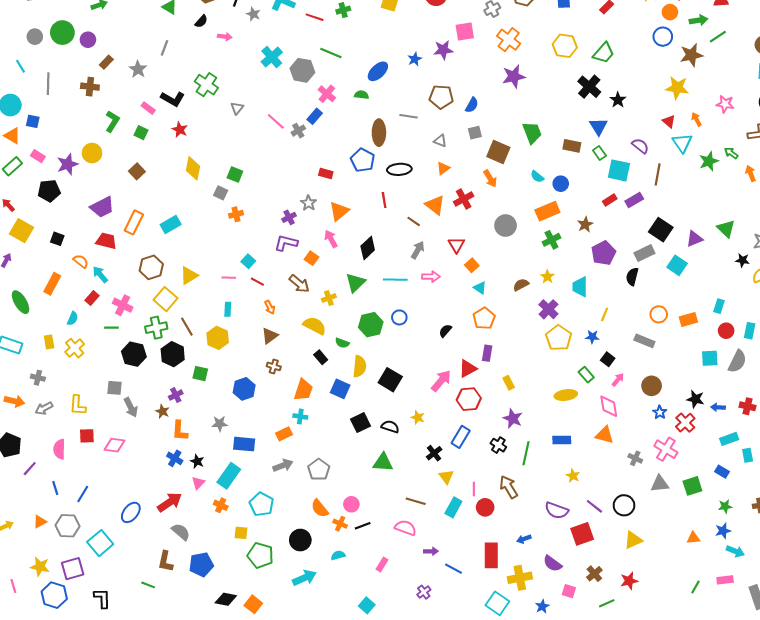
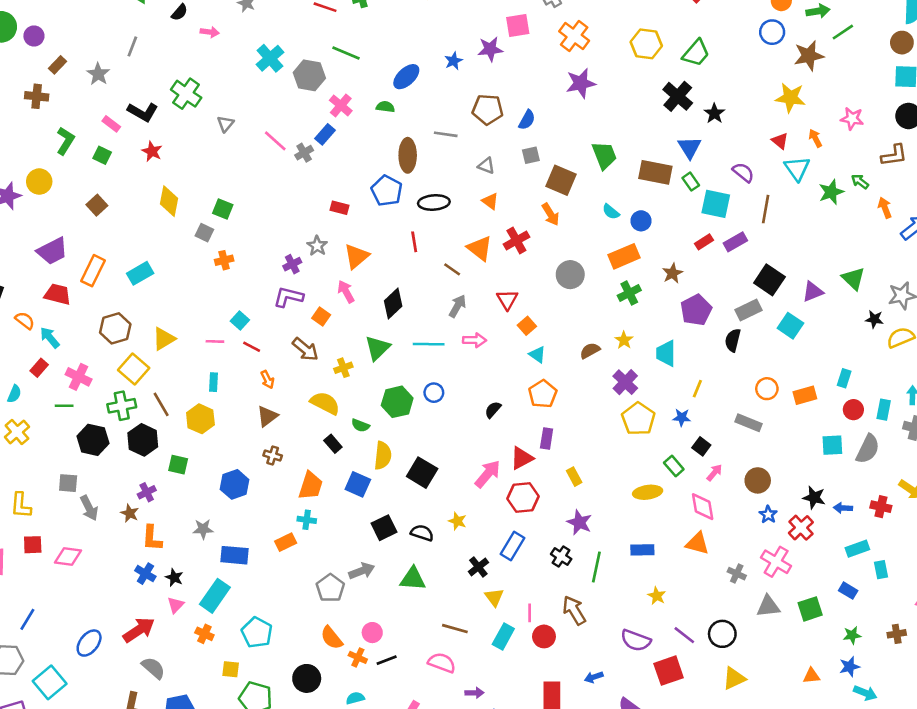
brown rectangle: (572, 146) -> (655, 172), size x1.4
orange triangle: (443, 168) -> (490, 201), turned -48
gray arrow: (283, 465) -> (362, 571), moved

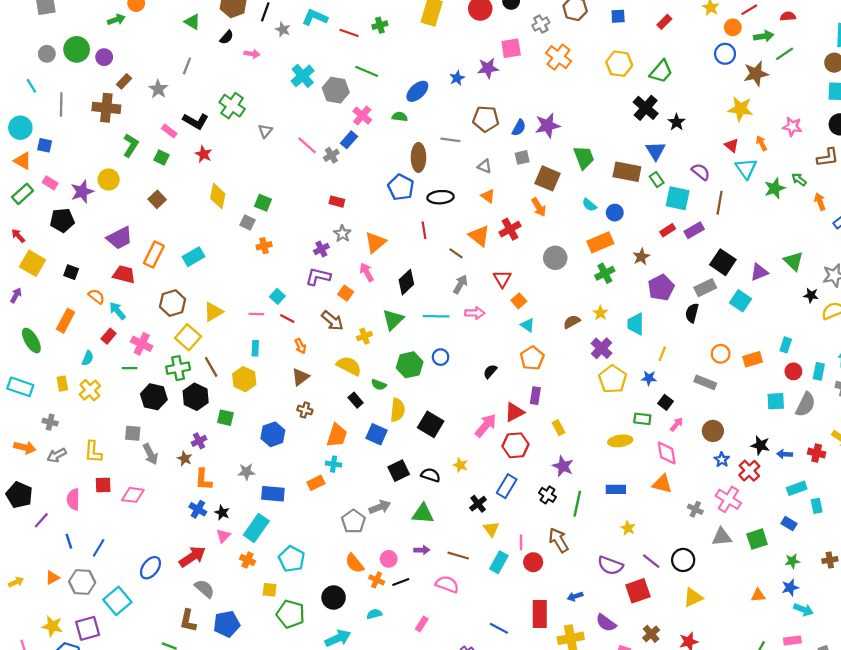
purple star: (581, 83) -> (547, 125), moved
brown cross: (37, 96) -> (106, 108), size x1.4
red rectangle: (339, 208) -> (337, 202), moved
green rectangle: (674, 466) -> (642, 419), turned -42
purple arrow: (474, 693) -> (422, 550), moved

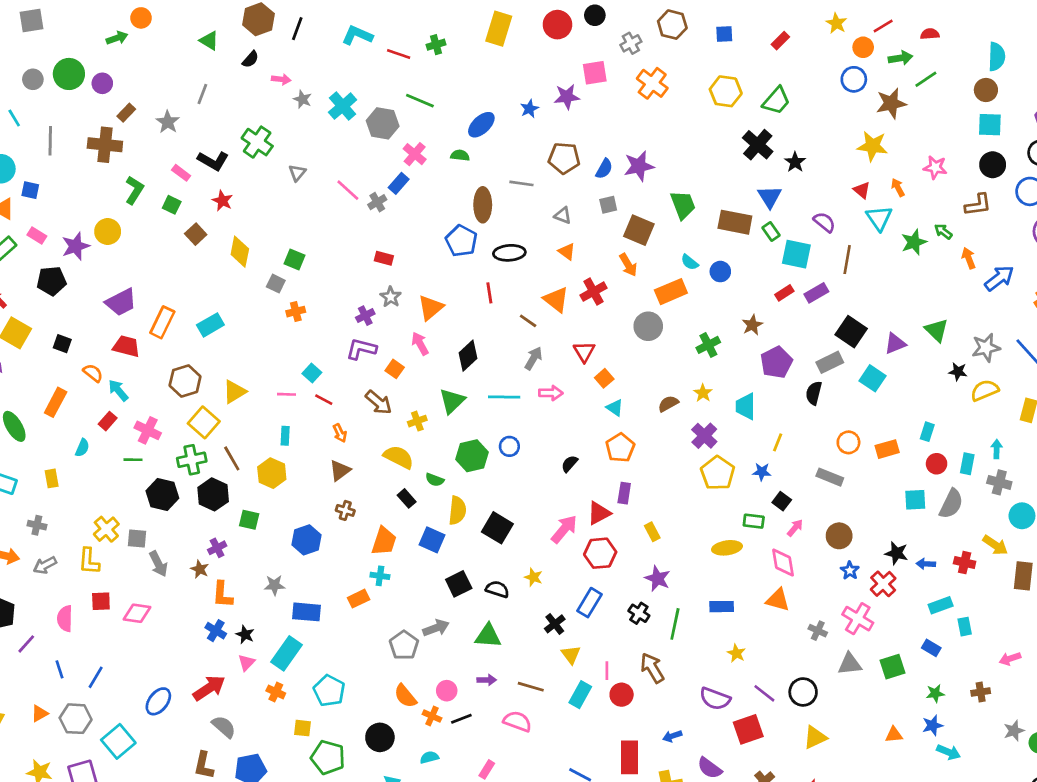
gray star: (283, 30) -> (303, 99), moved
brown square: (157, 199) -> (196, 234), moved
orange rectangle: (600, 242) -> (671, 292), moved
yellow cross: (90, 390) -> (106, 529), moved

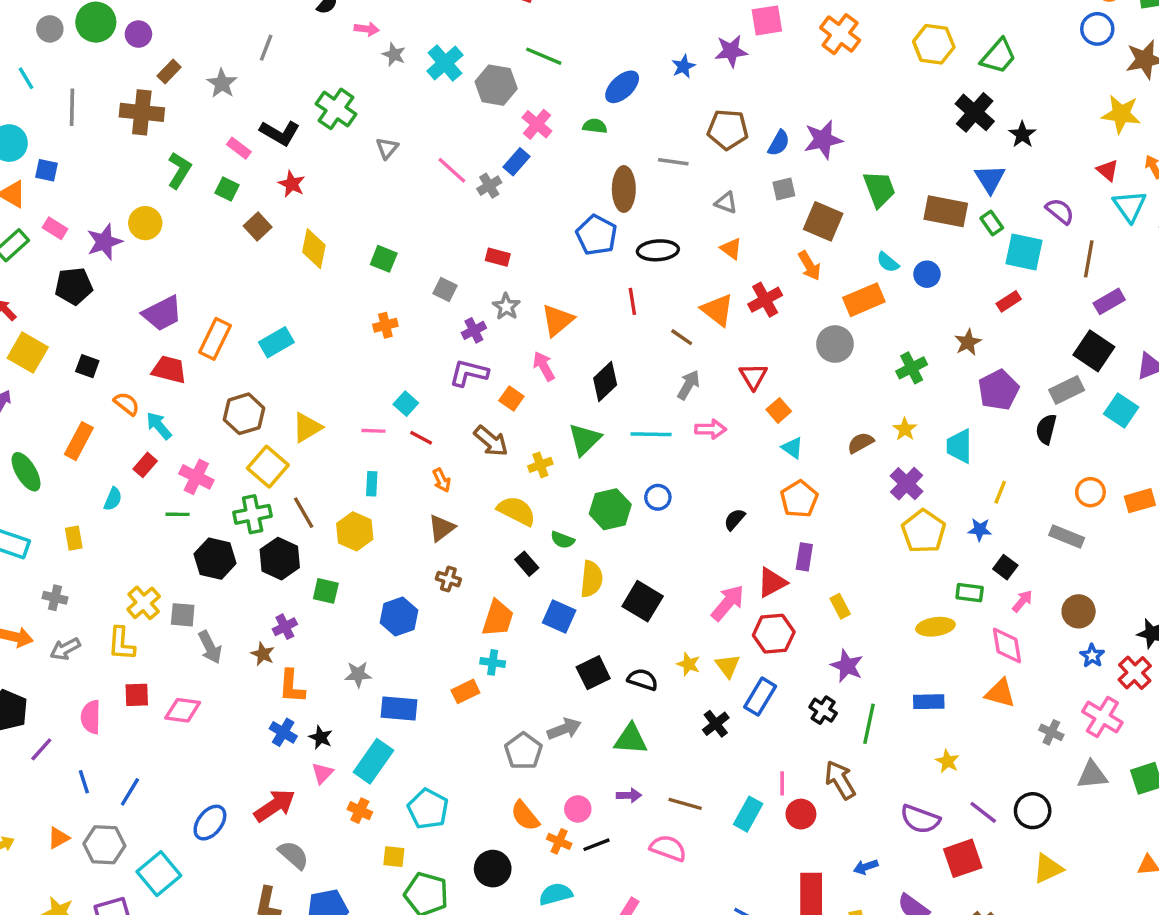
gray square: (276, 284) -> (445, 290), moved
purple rectangle: (816, 293) -> (1109, 301), moved
yellow triangle: (571, 655) -> (728, 666), moved
cyan semicircle: (429, 757) -> (556, 894), size x1.4

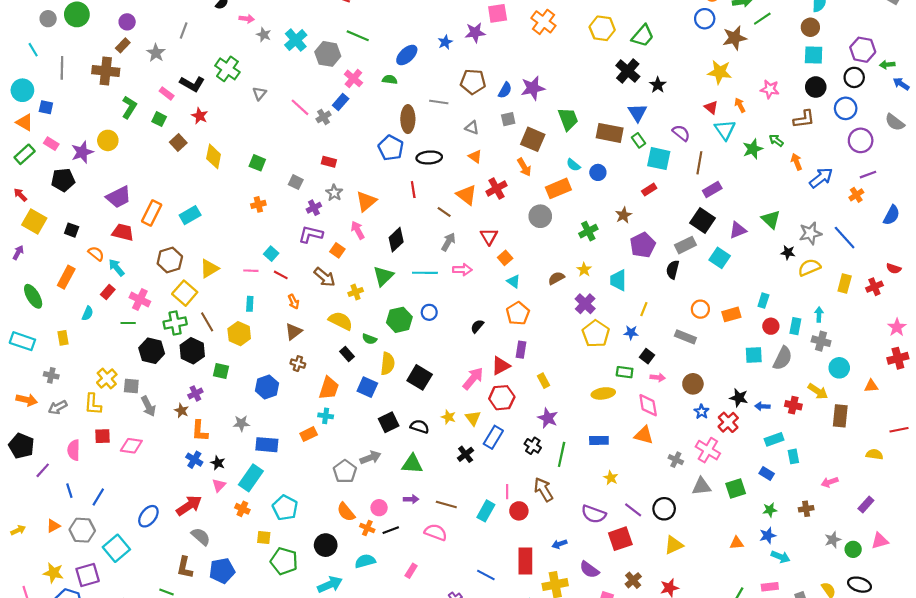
purple circle: (138, 34) -> (127, 22), moved
pink arrow: (1022, 601) -> (658, 377), turned 56

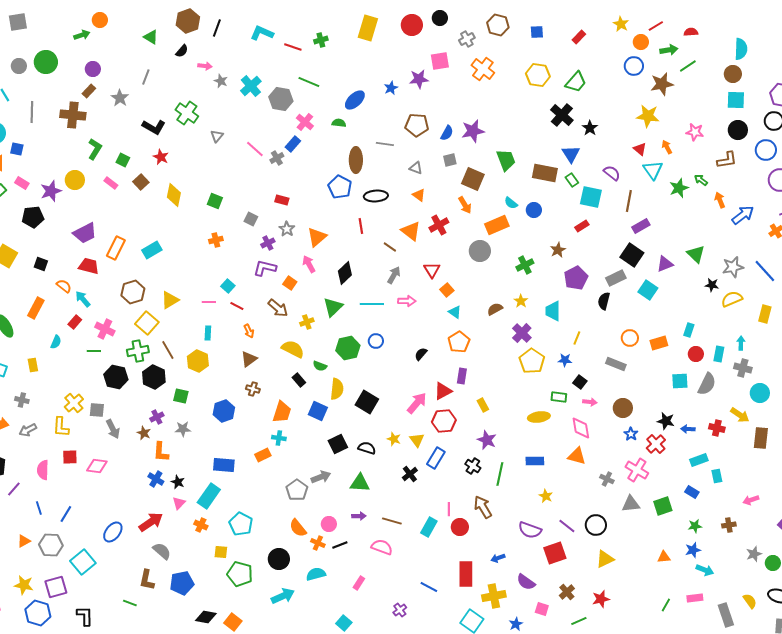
pink rectangle: (167, 93) -> (111, 183), moved
gray star: (241, 423) -> (183, 429), moved

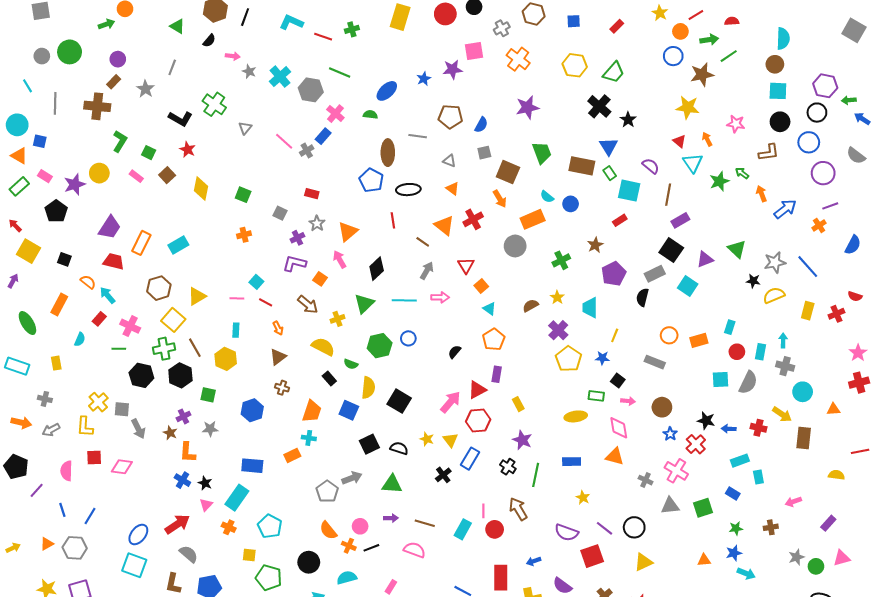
purple star: (473, 131) -> (527, 107), moved
black pentagon: (33, 217) -> (56, 211), turned -30
purple trapezoid: (85, 233) -> (110, 228), turned -30
cyan square: (83, 562) -> (134, 565), moved, turned -30

